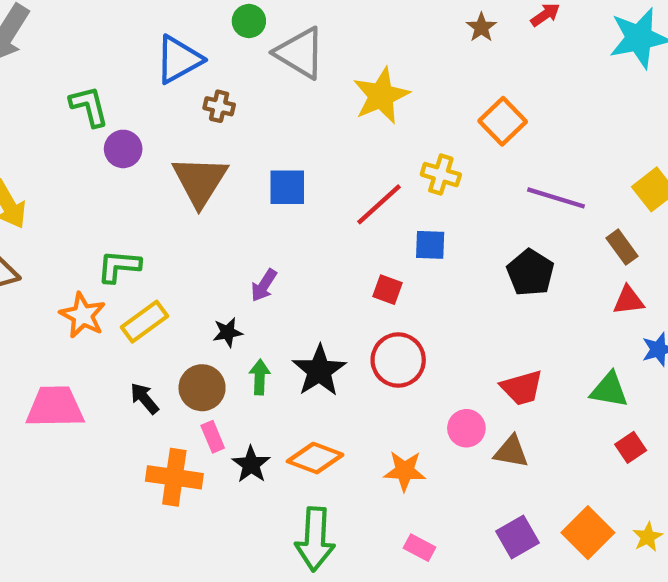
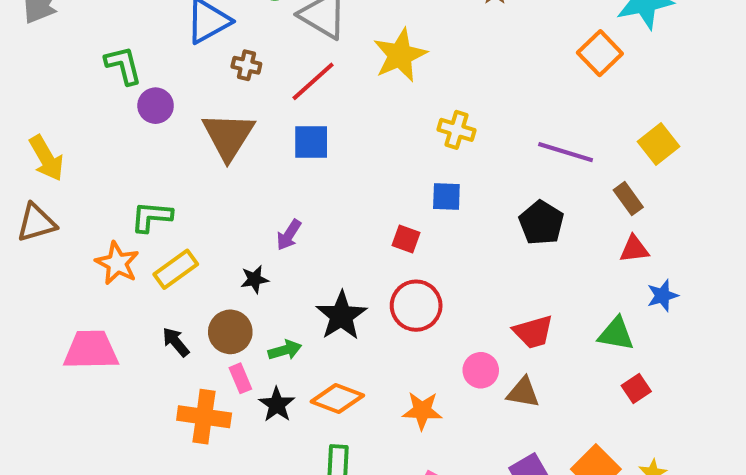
orange square: (503, 121) -> (600, 53), moved
red line: (379, 204) -> (313, 81), moved
green arrow: (260, 377) -> (285, 350), moved, turned 72

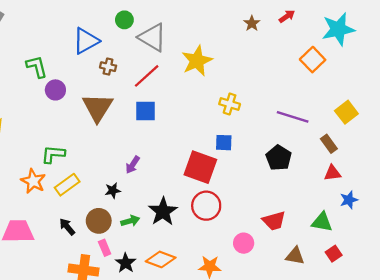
red square: (406, 239) -> (200, 167), size x2.0
green arrow: (285, 350) -> (130, 221), moved
brown triangle: (523, 392) -> (295, 256), moved

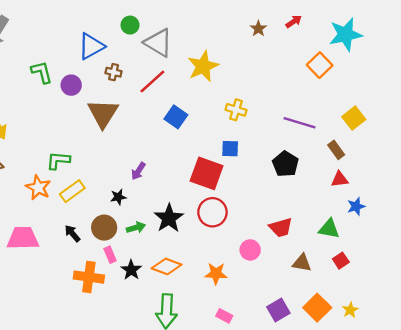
purple circle: (55, 90) -> (71, 85), moved
blue square: (145, 111) -> (176, 117), moved, turned 35

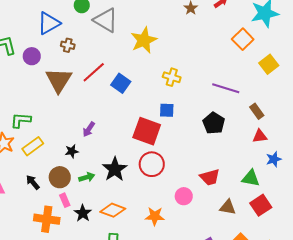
red line: (152, 82) -> (94, 72), moved
yellow square: (354, 118) -> (269, 64), moved
red square: (341, 261) -> (261, 205), size x1.5

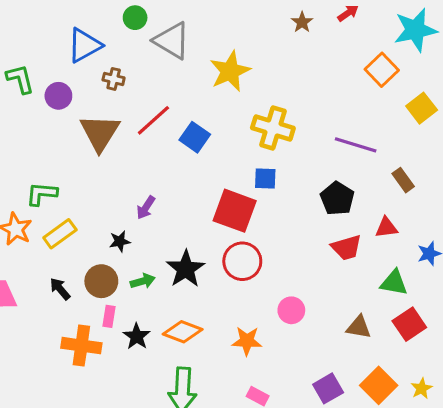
yellow cross: (172, 77) -> (273, 128), size x1.5
red triangle: (260, 136) -> (386, 228), moved
red trapezoid: (210, 177) -> (346, 247), moved
pink rectangle: (65, 200) -> (109, 316), turned 32

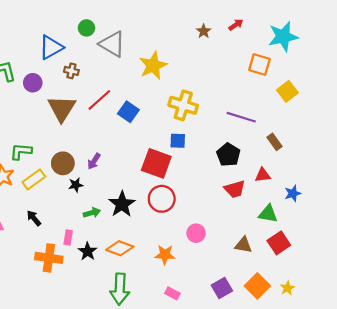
orange square: (382, 70) -> (259, 64), turned -30
brown circle: (101, 281) -> (63, 163), moved

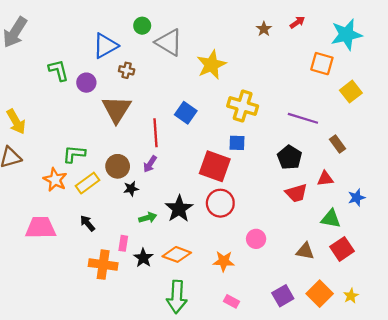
red line: (99, 100) -> (156, 133), moved, turned -52

